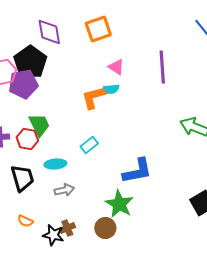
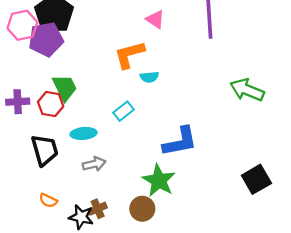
cyan semicircle: (111, 89) -> (149, 77), moved

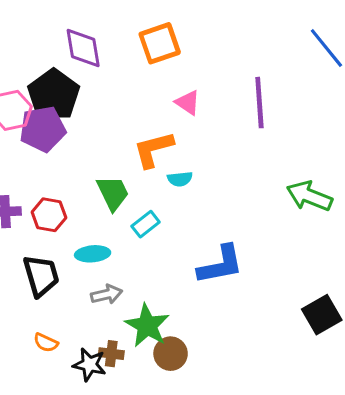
green trapezoid: (65, 88) -> (113, 193), moved
green star: (159, 180) -> (147, 326), moved
brown cross: (98, 209) -> (111, 354), turned 30

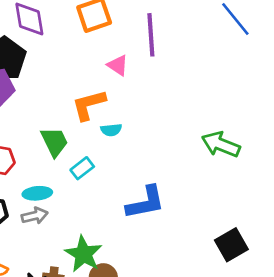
purple line: (259, 103) -> (151, 35), moved
gray arrow: (107, 294) -> (35, 216), moved

